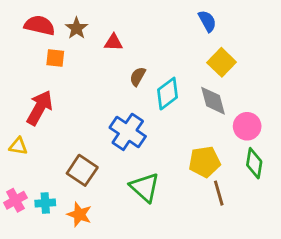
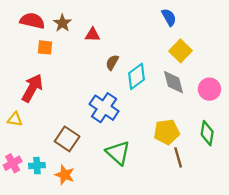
pink circle: (247, 126) -> (209, 89), moved

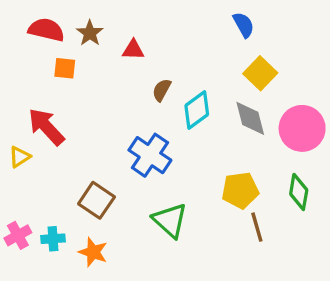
red arrow: (32, 88) -> (46, 127), turned -72
pink circle: (209, 89) -> (302, 128), size x1.4
yellow triangle: (15, 119) -> (20, 157), moved, turned -42

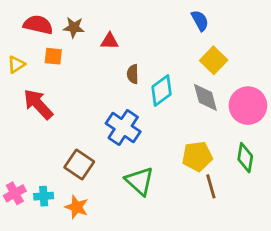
brown star: (90, 33) -> (74, 27), turned -30
brown semicircle: (162, 90) -> (133, 74), turned -30
yellow triangle: (20, 157) -> (16, 64), moved

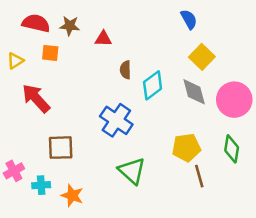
brown square: (79, 165) -> (61, 148), moved, turned -36
pink cross: (15, 193) -> (14, 171), moved

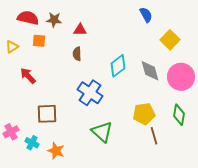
yellow square: (202, 57) -> (170, 40), moved
brown semicircle: (125, 70) -> (77, 54), moved
red arrow: (36, 98) -> (28, 76), size x0.7
cyan cross: (41, 185) -> (32, 143), turned 32

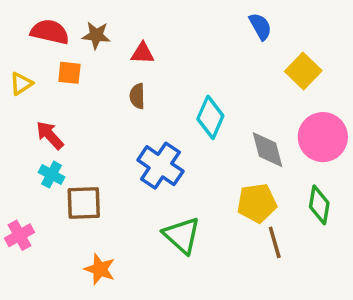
cyan diamond: (118, 66) -> (210, 117), turned -30
gray diamond: (150, 71) -> (268, 150), moved
cyan cross: (32, 143) -> (52, 175), moved

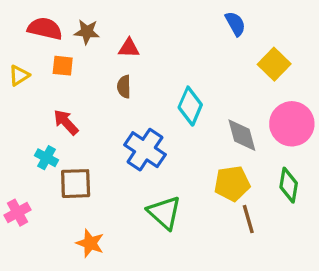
red arrow: (50, 135) -> (66, 122), moved

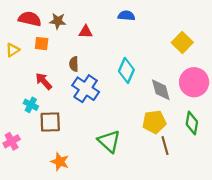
blue semicircle: (235, 24) -> (126, 16), moved, turned -56
brown semicircle: (124, 87) -> (74, 64), moved
blue cross: (145, 150) -> (86, 89), moved

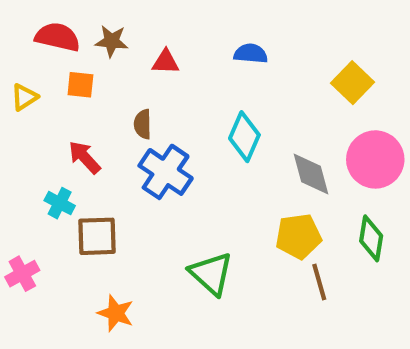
blue semicircle: (126, 16) -> (251, 54), moved

